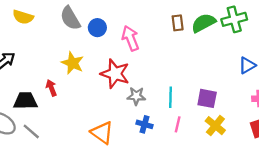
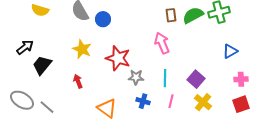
pink arrow: (130, 38) -> (162, 43), moved
red arrow: (51, 88) -> (78, 81), moved
purple square: (207, 98) -> (196, 79), turned 30
black trapezoid: (25, 101) -> (42, 65), moved, turned -50

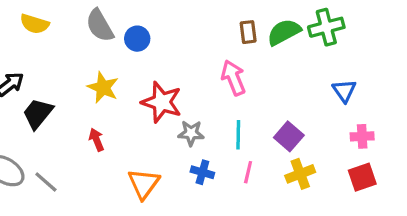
blue triangle: (230, 51) -> (344, 91), turned -35
yellow cross: (203, 102) -> (300, 174), turned 30
orange triangle: (107, 108) -> (144, 184), turned 30

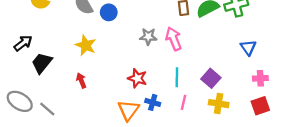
red star: (162, 102) -> (137, 78), moved, size x0.7
gray star: (191, 133) -> (148, 37), moved
yellow cross: (300, 174) -> (219, 104), turned 30
orange triangle: (144, 184) -> (129, 110), moved

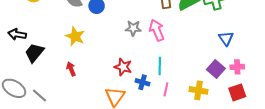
black arrow: (23, 43) -> (17, 34), turned -132
purple square: (211, 78) -> (216, 69), moved
blue cross: (153, 102) -> (142, 82), moved

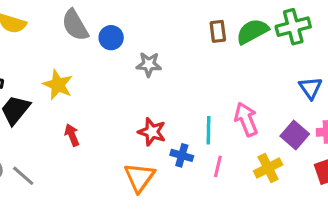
gray star: (133, 28) -> (149, 64), moved
pink arrow: (157, 30) -> (246, 119), moved
yellow star: (75, 36) -> (58, 85), moved
yellow cross: (199, 90) -> (268, 168), turned -36

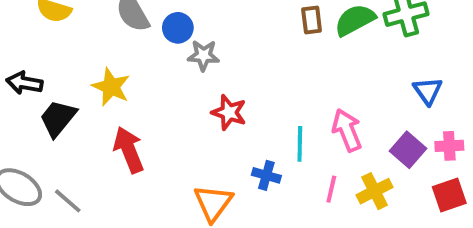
gray star: (149, 64) -> (203, 55), moved
red star: (152, 132) -> (229, 112), moved
red arrow: (72, 135) -> (129, 150), size x1.6
pink line: (218, 166) -> (331, 189), moved

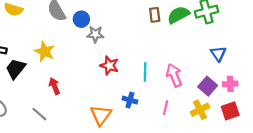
cyan line: (300, 144) -> (145, 72), moved
red arrow: (129, 150) -> (54, 86), size x0.7
yellow cross: (375, 191) -> (200, 110), moved
gray line: (68, 201) -> (39, 114), moved

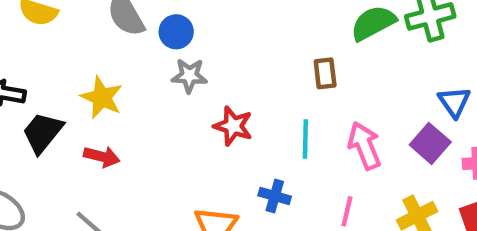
brown rectangle: (155, 15) -> (325, 73), moved
gray star: (95, 34) -> (189, 76), moved
red arrow: (54, 86) -> (102, 157), moved, turned 126
purple square: (208, 86) -> (430, 143), moved

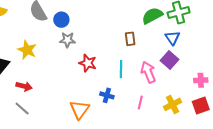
blue triangle: (454, 102) -> (172, 38), moved
purple square: (430, 143) -> (169, 60), moved
red arrow: (102, 157) -> (24, 86), moved

